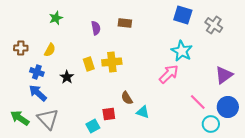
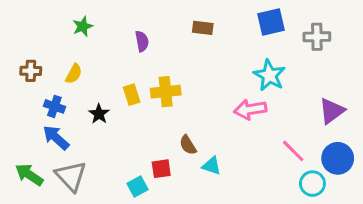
blue square: (183, 15) -> (271, 22), turned -30
brown rectangle: (125, 23) -> (203, 28), moved
gray cross: (214, 25) -> (317, 37), turned -36
pink arrow: (169, 74) -> (250, 109), turned -145

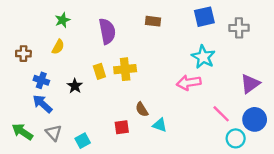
purple semicircle: (142, 41) -> (107, 31), size x1.6
yellow semicircle: (74, 74) -> (58, 47), moved
gray triangle: (71, 176) -> (54, 133), size x0.7
cyan square: (137, 187) -> (83, 141), moved

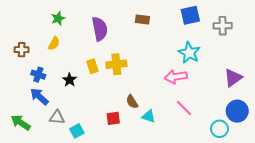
pink line: (221, 114) -> (184, 108), moved
gray triangle: (54, 133) -> (57, 117), moved, turned -42

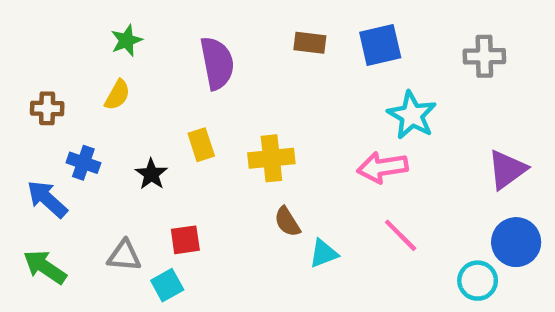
blue square: (190, 15) -> (380, 45), moved
yellow cross: (116, 64) -> (271, 158), moved
blue arrow: (39, 96) -> (47, 199), moved
cyan triangle: (149, 116) -> (324, 253), turned -40
red square: (113, 118) -> (185, 240), moved

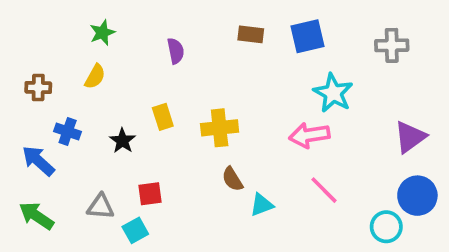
purple semicircle: (217, 63) -> (176, 51), size x0.6

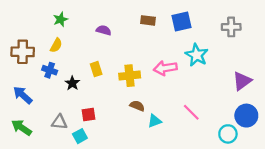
purple semicircle: (176, 51) -> (104, 30), turned -64
brown cross: (38, 88) -> (23, 52), size x1.5
blue cross: (68, 131) -> (50, 70), moved
pink arrow: (309, 135) -> (165, 68), moved
brown semicircle: (232, 179) -> (137, 106), turned 144

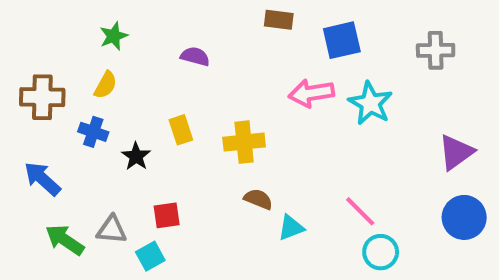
brown rectangle: (148, 20) -> (279, 20), moved
pink arrow: (165, 68) -> (311, 93), moved
green arrow: (22, 127) -> (65, 240), moved
cyan circle: (228, 134) -> (381, 252), moved

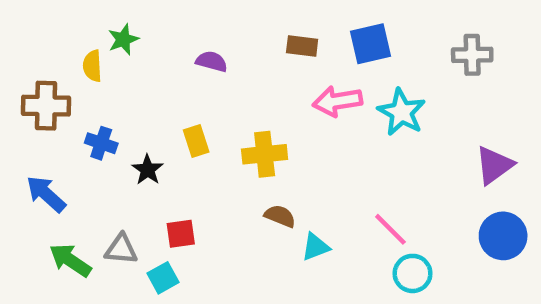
brown rectangle: (279, 20) -> (302, 46), moved
yellow semicircle: (105, 85) -> (92, 66), moved, turned 148

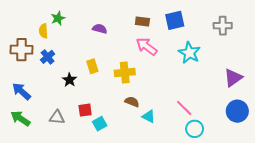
pink arrow: (337, 101) -> (147, 46), moved, turned 45
blue cross: (101, 143) -> (48, 57), moved, turned 32
cyan triangle: (315, 247) -> (149, 116), turned 48
green arrow: (70, 260) -> (20, 118), moved
cyan square: (163, 278) -> (100, 124), moved

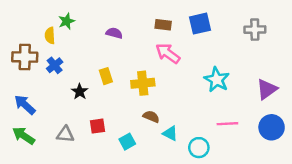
cyan star: (189, 53) -> (217, 80), moved
pink line: (184, 108) -> (227, 124), moved, turned -48
cyan square: (100, 124) -> (127, 142), moved
cyan circle: (195, 129) -> (199, 148), moved

